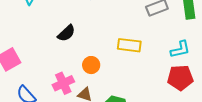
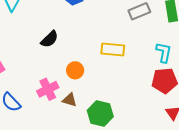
cyan L-shape: (180, 49) -> (164, 52), turned -65

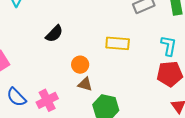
pink cross: (48, 89) -> (47, 100), moved
brown triangle: (70, 100) -> (85, 84), moved

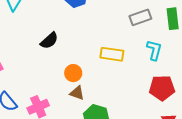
cyan L-shape: (169, 46) -> (154, 50), moved

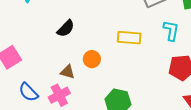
brown triangle: (77, 93) -> (68, 72), moved

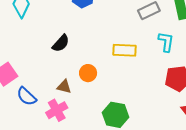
blue semicircle: (28, 92) -> (26, 96), moved

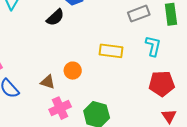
black semicircle: (61, 43) -> (55, 17), moved
pink cross: (57, 110) -> (60, 108), moved

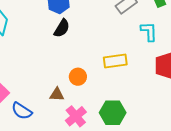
black semicircle: (55, 17) -> (62, 28), moved
yellow rectangle: (111, 51) -> (115, 61), moved

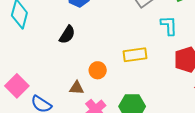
black semicircle: (62, 28) -> (67, 35), moved

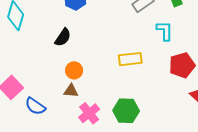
orange circle: (98, 70) -> (74, 70), moved

